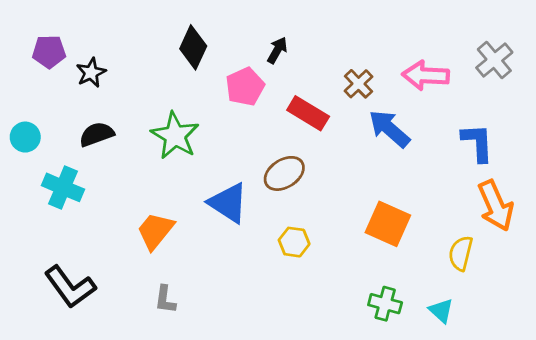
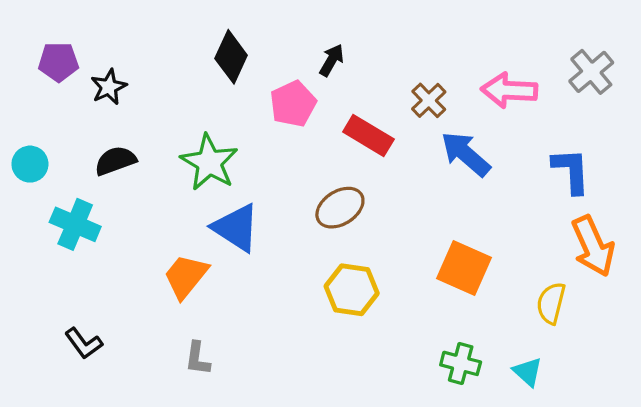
blue triangle: (228, 203) -> (236, 228), moved
yellow hexagon: (294, 242) -> (352, 290), size x1.4
black L-shape: (70, 287) -> (84, 343), size x0.6

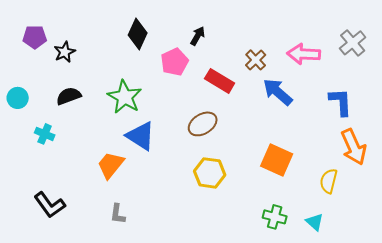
cyan cross: (75, 224) -> (45, 134), size x0.7
black L-shape: (84, 343) -> (50, 205), size x1.4

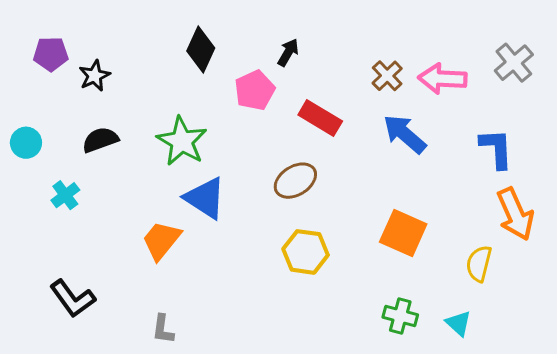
brown cross: (256, 60) -> (387, 76), moved
cyan cross: (45, 134) -> (65, 195), turned 30
gray L-shape: (118, 214) -> (163, 329), moved

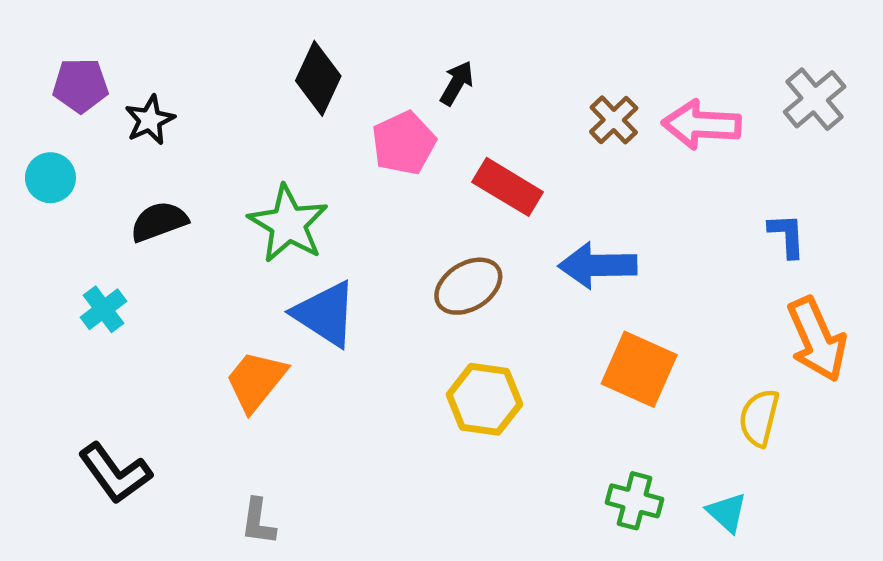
blue arrow: (405, 134) -> (598, 265), moved, turned -42
cyan circle: (26, 143) -> (50, 178), moved
blue L-shape: (496, 149) -> (787, 235), size x0.7

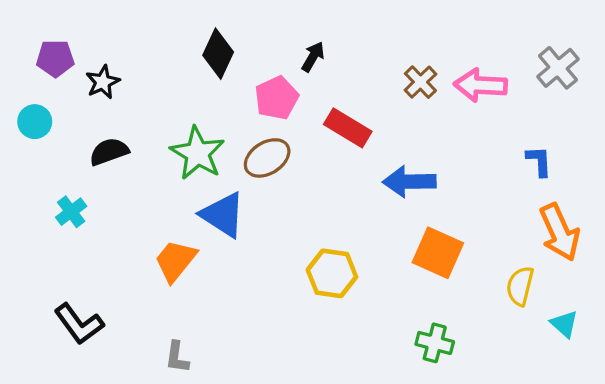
brown ellipse: (468, 286) -> (267, 158), moved
cyan triangle: (727, 512) -> (564, 324), moved

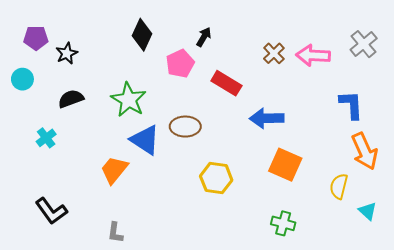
brown ellipse: (267, 158) -> (185, 127), moved, turned 32
blue L-shape: (539, 161) -> (351, 105), size x1.4

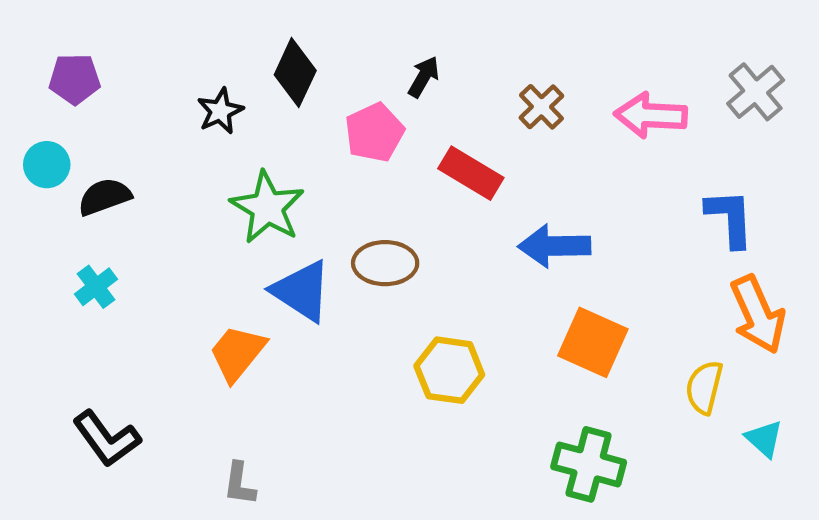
black star: (67, 53) -> (220, 111), moved
brown cross: (274, 53) -> (541, 107), moved
black semicircle: (71, 99) -> (105, 197), moved
green cross: (283, 223) -> (589, 464), size x1.4

